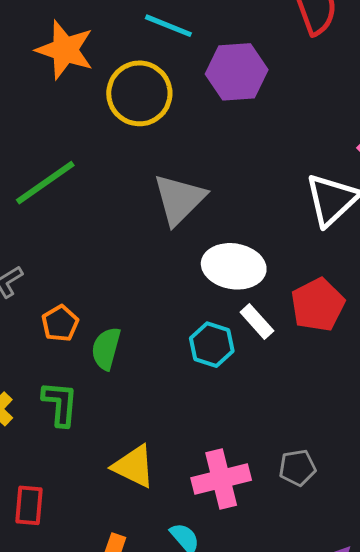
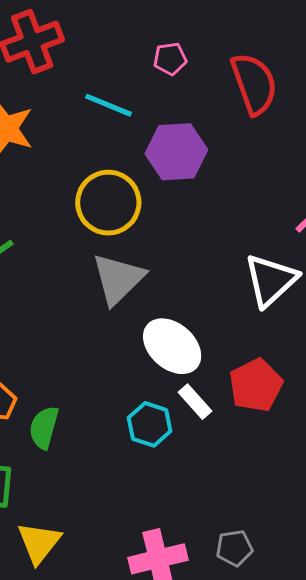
yellow circle: (139, 93) -> (108, 203), moved
white ellipse: (234, 266) -> (172, 346), turned 32
yellow triangle: (134, 466) -> (39, 543), moved, turned 42

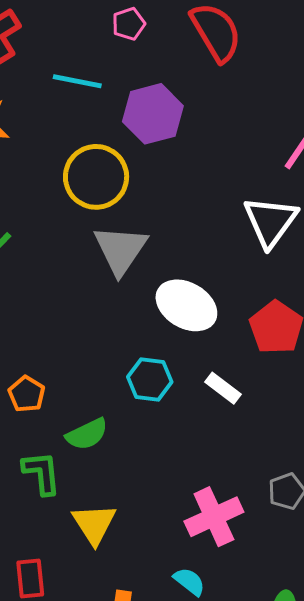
white rectangle: (195, 402) -> (223, 388), moved
cyan hexagon: (150, 424) -> (150, 379), moved
green semicircle: (44, 427) -> (87, 434), moved, turned -120

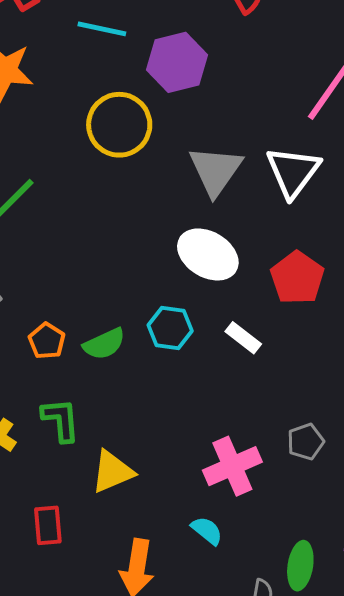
gray triangle: (121, 250) -> (216, 170), moved
green semicircle: (87, 434) -> (104, 344), moved
yellow triangle: (94, 524) -> (112, 472), turned 39

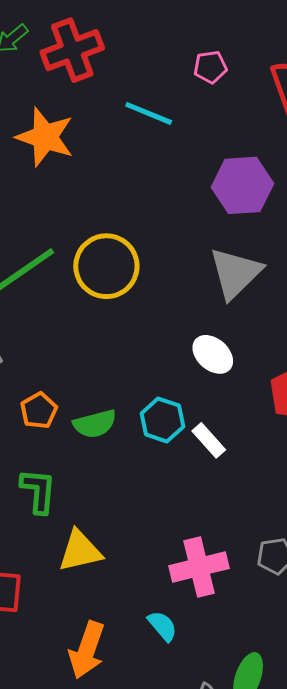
purple hexagon: (177, 62) -> (242, 185), moved
yellow circle: (119, 125) -> (106, 266), moved
white ellipse: (208, 254) -> (213, 354), size x0.7
white rectangle: (243, 338) -> (209, 440), moved

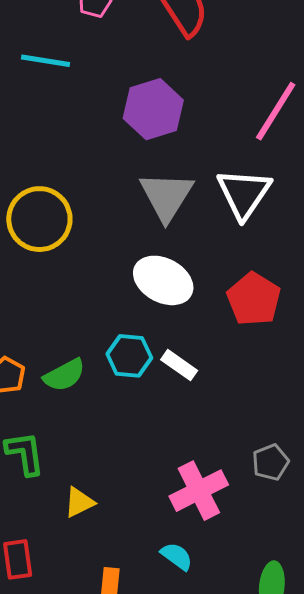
white ellipse: (213, 354) -> (163, 280), size x1.4
yellow triangle: (80, 551) -> (79, 502), size x0.7

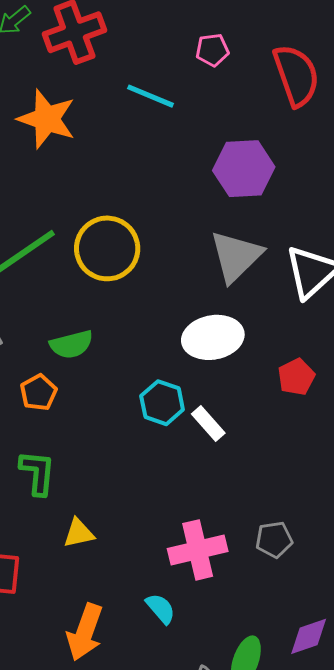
white ellipse: (163, 280) -> (213, 337), turned -52
red pentagon: (254, 299) -> (296, 377), size x0.7
green semicircle: (64, 375) -> (71, 344), moved

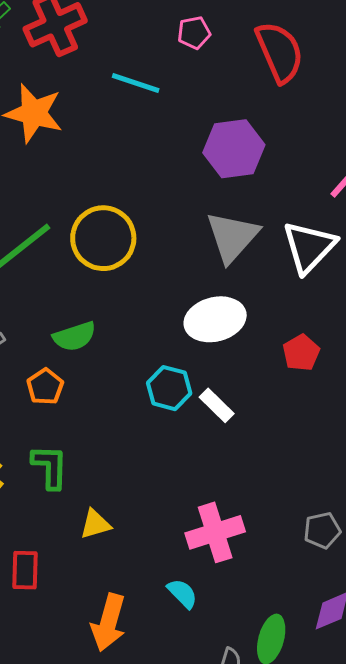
gray pentagon: (274, 540) -> (322, 530), moved

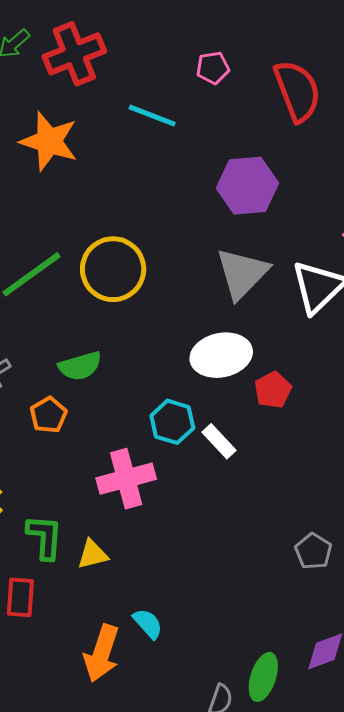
red pentagon: (301, 353) -> (273, 390), moved
green L-shape: (50, 467) -> (45, 537), moved
gray pentagon: (322, 530) -> (313, 551), moved, turned -30
pink cross: (215, 532) -> (126, 479), moved
cyan semicircle: (182, 594) -> (148, 624), moved

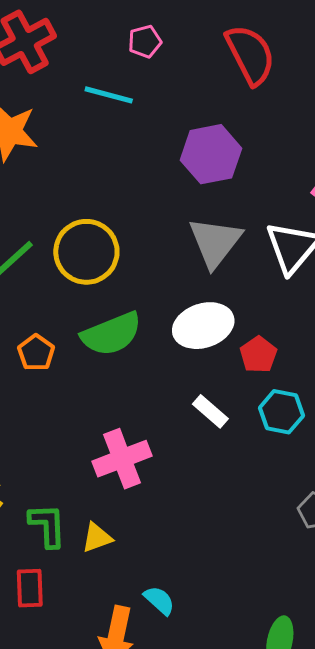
pink pentagon: (213, 68) -> (145, 42), moved
green semicircle: (80, 366) -> (111, 334), moved, size x1.4
orange pentagon: (48, 415) -> (36, 353), moved
cyan hexagon: (172, 422) -> (281, 412), moved

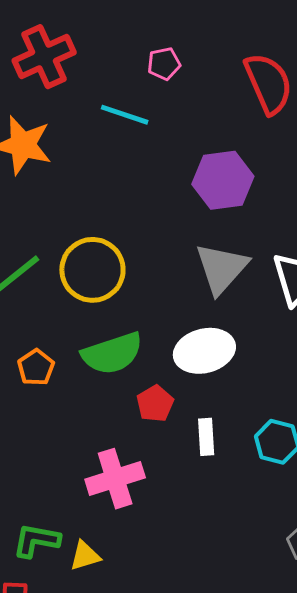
red pentagon: (258, 355) -> (155, 404), moved
white rectangle: (210, 411) -> (206, 437), turned 42
green L-shape: (47, 525) -> (36, 540), turned -81

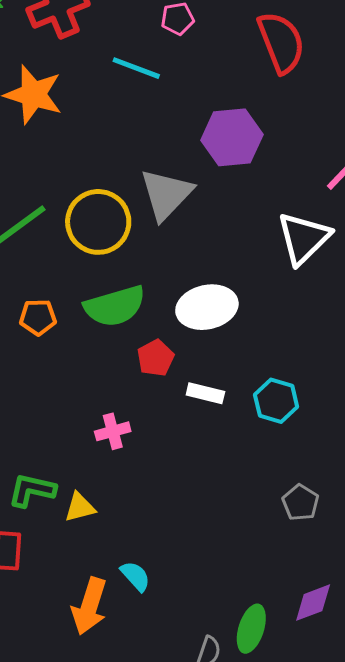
gray triangle: (222, 268) -> (166, 194), moved
orange pentagon: (36, 367) -> (38, 317), turned 30
white rectangle: (206, 437) -> (205, 393), turned -75
pink cross: (115, 479) -> (113, 431), size x0.6

